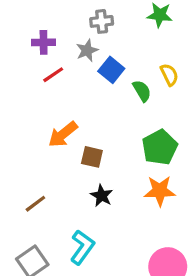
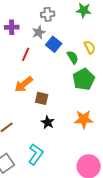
red line: (53, 75) -> (26, 54), moved, turned -32
green pentagon: (160, 147) -> (84, 79), moved

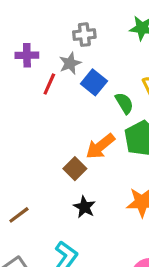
red line: (26, 54) -> (49, 84), moved
orange arrow: (24, 84) -> (100, 146), moved
brown square: (42, 98) -> (75, 169), turned 32

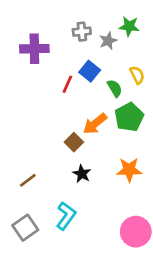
purple cross: (27, 55) -> (34, 49), size x1.5
gray star: (70, 63) -> (108, 41), moved
red line: (49, 84) -> (67, 84), moved

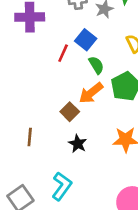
green semicircle: (115, 88) -> (96, 65), moved
brown line: (28, 180) -> (30, 137), moved, turned -48

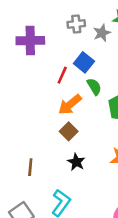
orange arrow: (91, 93) -> (70, 104), moved
brown line: (30, 137) -> (30, 167), moved

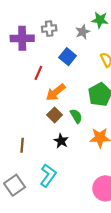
gray cross: (76, 24) -> (49, 29), moved
red line: (62, 75) -> (38, 73), moved
green semicircle: (94, 87) -> (76, 116), moved

